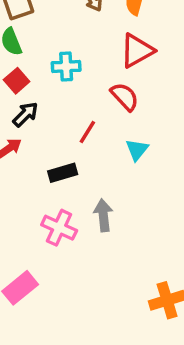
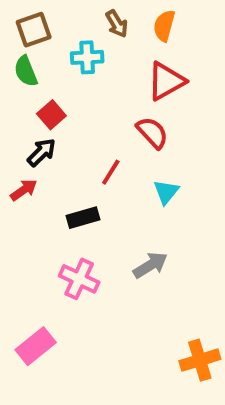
cyan cross: (66, 66) -> (87, 57), moved
red square: (17, 81) -> (51, 115), moved
gray arrow: (103, 215) -> (150, 265), moved, turned 64

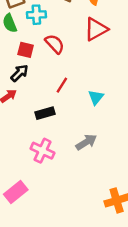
cyan cross: (87, 57) -> (36, 15), moved
red square: (51, 115) -> (26, 50), turned -35
red semicircle: (152, 133) -> (55, 44), moved

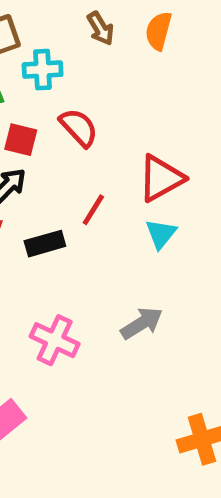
red triangle: (96, 29) -> (161, 178), moved
black rectangle: (45, 113) -> (45, 244), moved

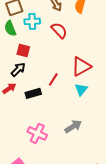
red semicircle: (79, 128) -> (59, 30), moved

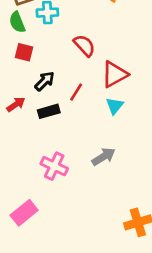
red semicircle: (59, 30) -> (84, 45), moved
red square: (23, 50) -> (24, 52), moved
black arrow: (18, 69) -> (45, 81), moved

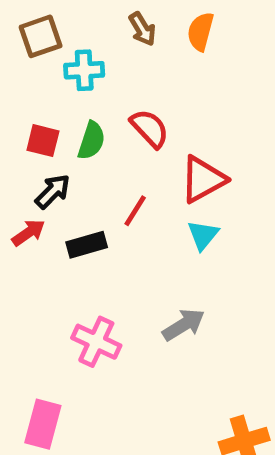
green semicircle: (17, 22) -> (91, 141), moved, turned -140
black arrow: (45, 81) -> (53, 191), moved
pink rectangle: (24, 213) -> (43, 424), turned -36

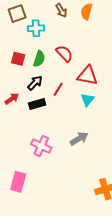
red triangle: (203, 179) -> (87, 76), turned 40
black arrow: (53, 191) -> (35, 83), moved

